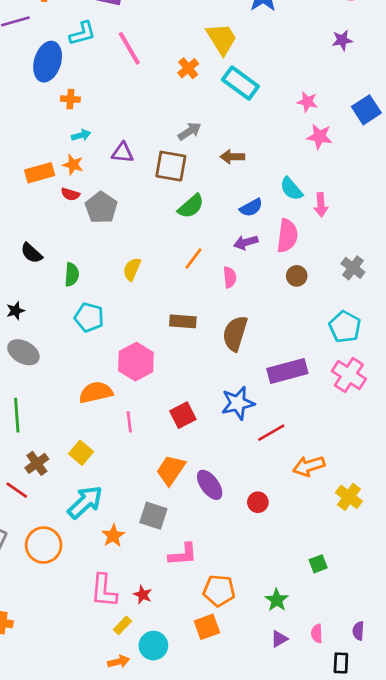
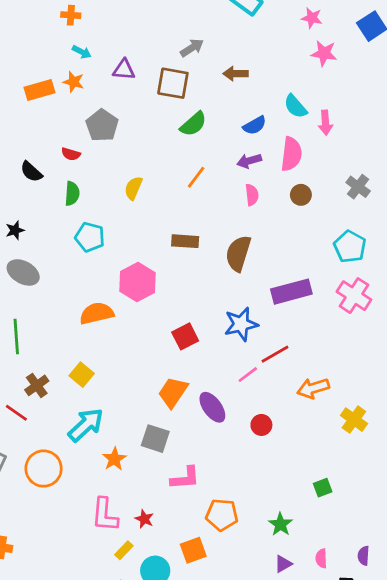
cyan arrow: (81, 135) -> (82, 52), turned 42
red semicircle: (70, 194) -> (71, 154), moved
pink semicircle: (230, 277) -> (252, 195), moved
pink line: (129, 422) -> (248, 375), moved, turned 60
orange square: (207, 627) -> (193, 550), moved

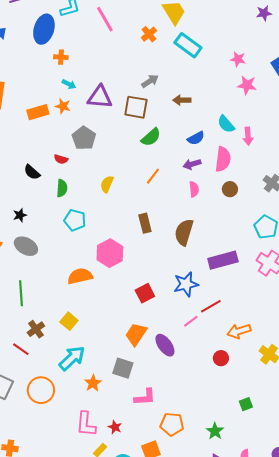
purple triangle: (124, 70) -> (100, 97), size x1.5
brown rectangle: (185, 241) -> (145, 223), turned 72
red circle: (261, 425) -> (221, 358), moved

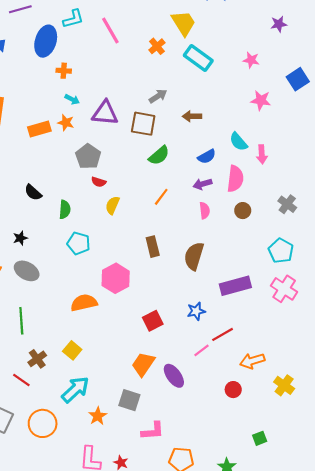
pink star: (238, 59) -> (251, 60), moved
red semicircle: (61, 159) -> (99, 182), moved
blue star: (186, 284) -> (196, 311), size x0.7

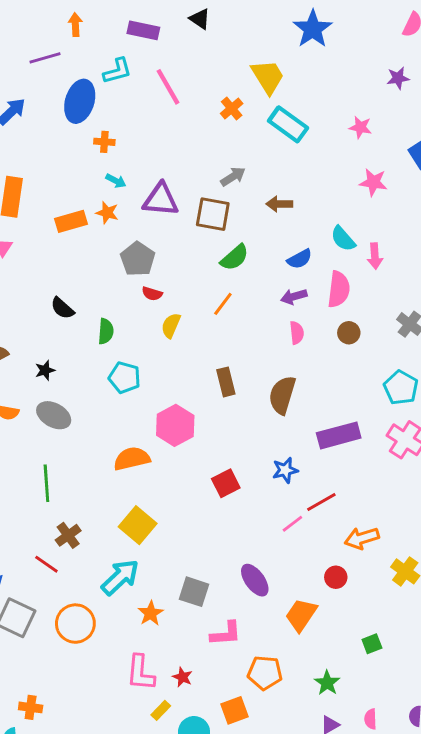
orange line: (161, 197) -> (223, 304), moved
yellow square: (72, 350) -> (138, 525), moved, size x1.4
orange trapezoid: (143, 364) -> (301, 615), moved
purple ellipse: (174, 376) -> (255, 580), moved

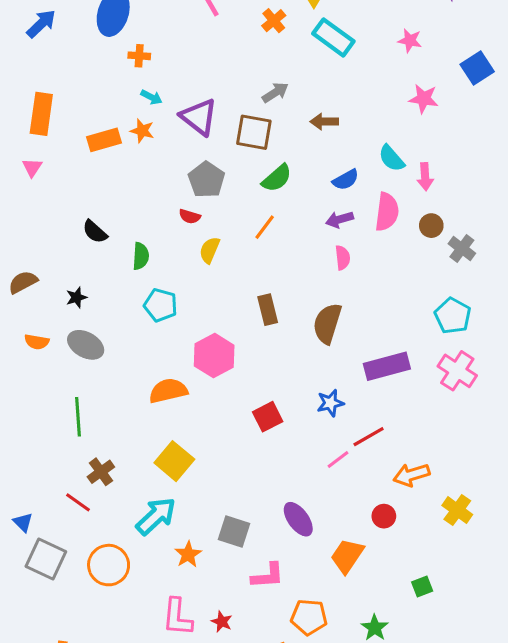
purple triangle: (161, 200) -> (199, 117), turned 33
gray pentagon: (138, 259) -> (206, 180), moved
brown circle: (349, 333) -> (431, 226), moved

